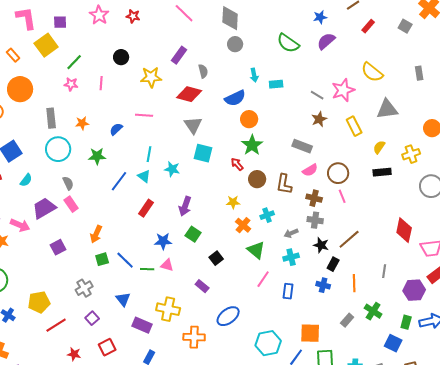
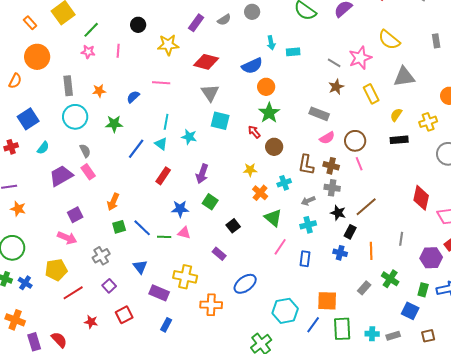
gray semicircle: (203, 71) -> (224, 20), moved, turned 72
brown L-shape: (284, 184) -> (306, 165), moved
pink arrow: (20, 225) -> (67, 238), moved

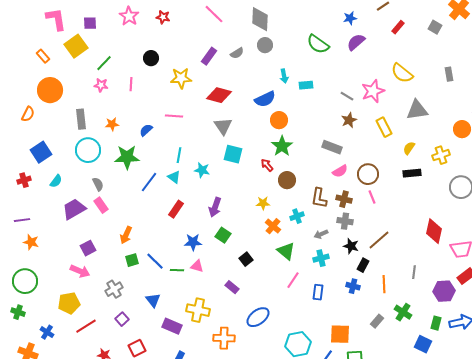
green star: (114, 124) -> (127, 157), size x1.4
blue cross: (25, 283) -> (47, 332), moved

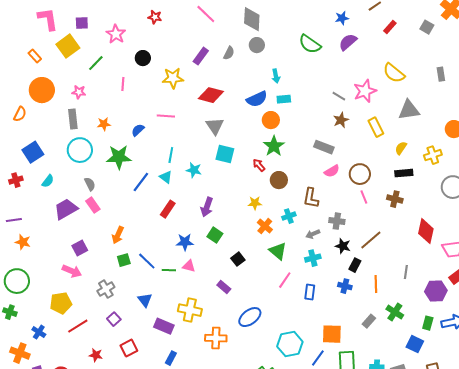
pink star: (129, 16) -> (116, 34), moved
gray semicircle: (237, 53) -> (229, 53), turned -32
pink star: (101, 85) -> (79, 92), moved
cyan rectangle: (306, 85) -> (284, 99), moved
brown cross: (344, 199) -> (395, 199), moved

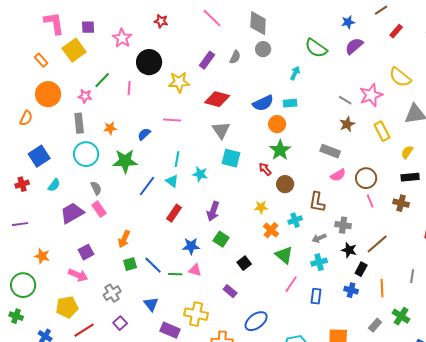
black circle: (143, 58) -> (149, 62), size x1.6
green line: (96, 63) -> (102, 80), moved
cyan arrow: (276, 76) -> (295, 73), moved, turned -144
orange star: (23, 242) -> (42, 256), moved

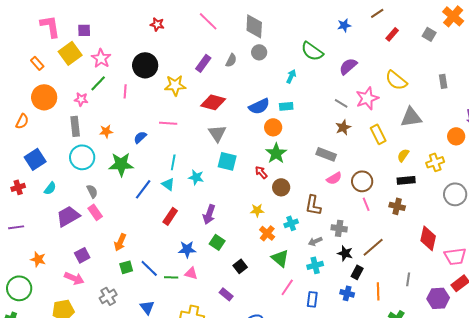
pink star: (122, 38) -> (101, 58), moved
purple semicircle: (354, 46) -> (348, 66), moved

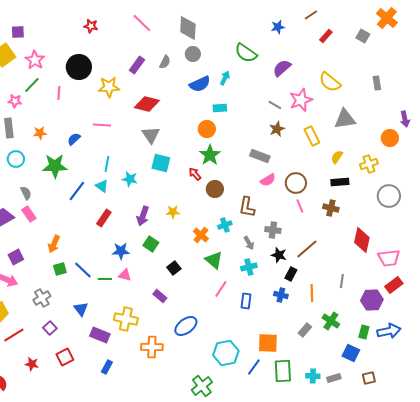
blue semicircle: (259, 106) -> (200, 84), moved
cyan circle: (82, 157) -> (16, 159), size x0.7
yellow star: (257, 210) -> (173, 212), moved
gray arrow: (315, 241) -> (249, 243), turned -96

